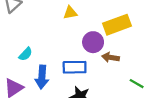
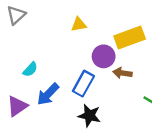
blue rectangle: (75, 67) -> (83, 84), turned -60
blue arrow: (42, 77) -> (48, 94), turned 40

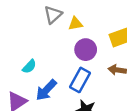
gray triangle: (16, 15) -> (53, 15), moved
purple circle: (104, 56) -> (86, 50), moved

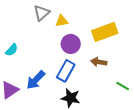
cyan semicircle: (29, 66) -> (12, 50), moved

